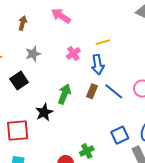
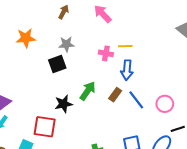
yellow line: (103, 42) -> (125, 46), moved
pink cross: (73, 53) -> (106, 53), turned 32
black square: (19, 81) -> (57, 64), moved
red square: (18, 130) -> (45, 127), moved

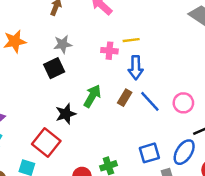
red square: (45, 127) -> (46, 142), turned 35

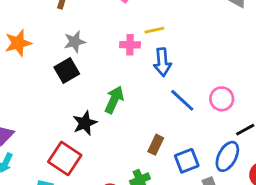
brown rectangle: (125, 98) -> (156, 145), moved

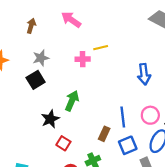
blue arrow: (162, 62) -> (144, 74), moved
pink circle: (222, 99) -> (150, 115), moved
blue line: (182, 100) -> (123, 117), moved, turned 42
red square: (65, 158) -> (63, 143), moved, size x0.6

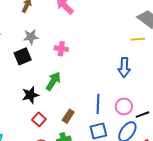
yellow line: (101, 48) -> (138, 39), moved
pink cross: (83, 59) -> (61, 49), moved
brown rectangle: (104, 134) -> (68, 116), moved

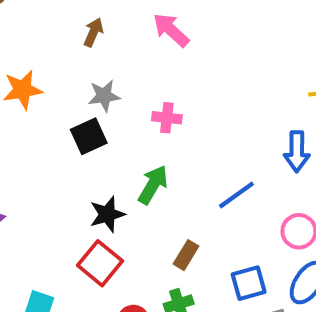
blue line: (98, 104) -> (236, 195), moved, turned 54
red square: (39, 119) -> (100, 263), moved, size x1.5

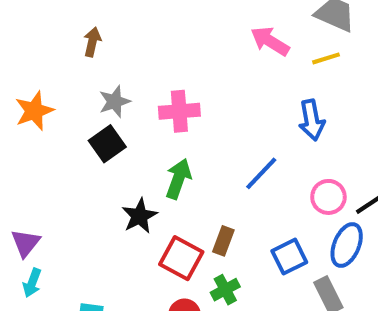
pink arrow: (171, 30) -> (270, 41), moved
pink cross: (167, 118) -> (179, 111), size x1.4
red square: (100, 263) -> (181, 258), moved

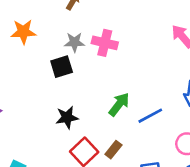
pink cross: (179, 111) -> (105, 43), moved
green arrow: (178, 179) -> (119, 104), moved

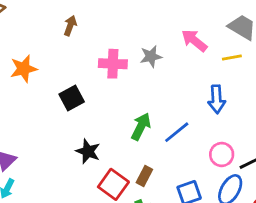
gray star: (75, 42) -> (151, 56), moved
black star: (67, 117) -> (88, 151), turned -30

